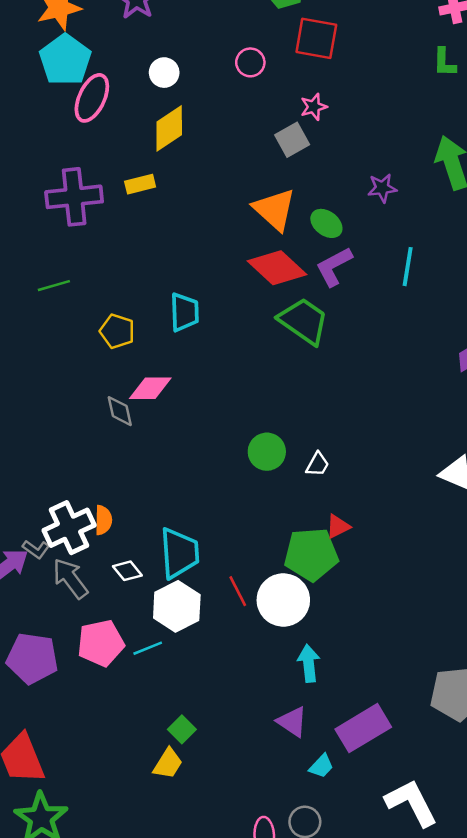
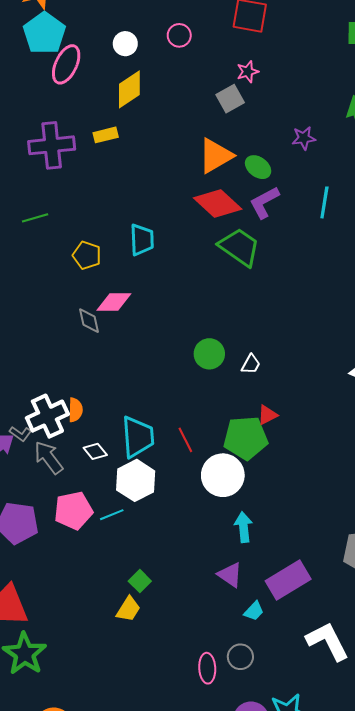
pink circle: (250, 62) -> (179, 35), moved
orange triangle: (274, 209) -> (216, 156), turned 48
red line: (238, 591) -> (185, 440), moved

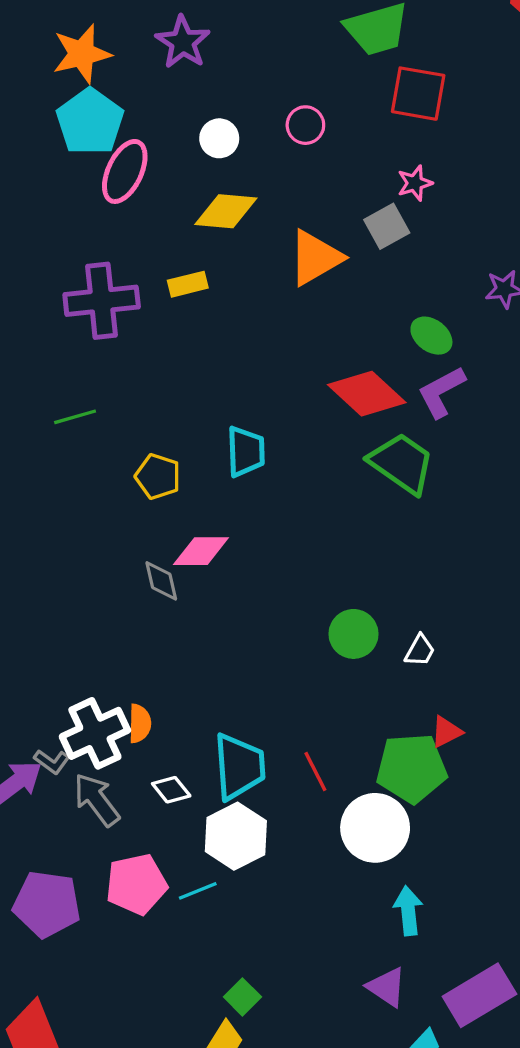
yellow diamond: (129, 89) -> (226, 211), turned 39
orange triangle: (216, 156) -> (315, 258), moved

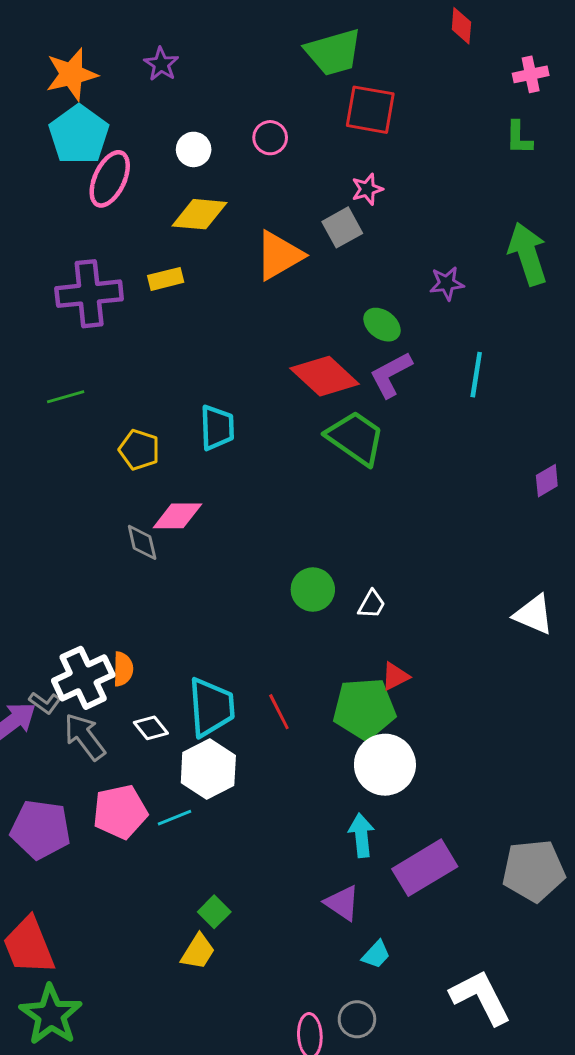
purple star: (183, 42) -> (161, 64), size x0.7
white circle: (375, 828) -> (385, 765), moved
purple rectangle: (479, 995) -> (425, 868), moved

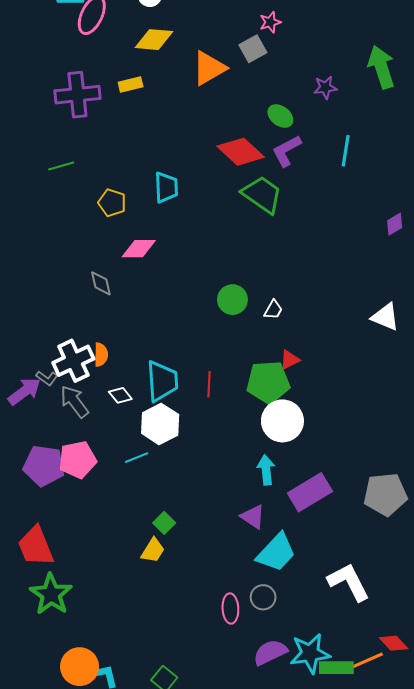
gray diamond: (142, 542) -> (101, 283), moved
red line: (279, 712) -> (209, 384), turned 30
pink pentagon: (120, 812) -> (77, 460), moved
cyan trapezoid: (376, 955) -> (276, 552), size x2.0

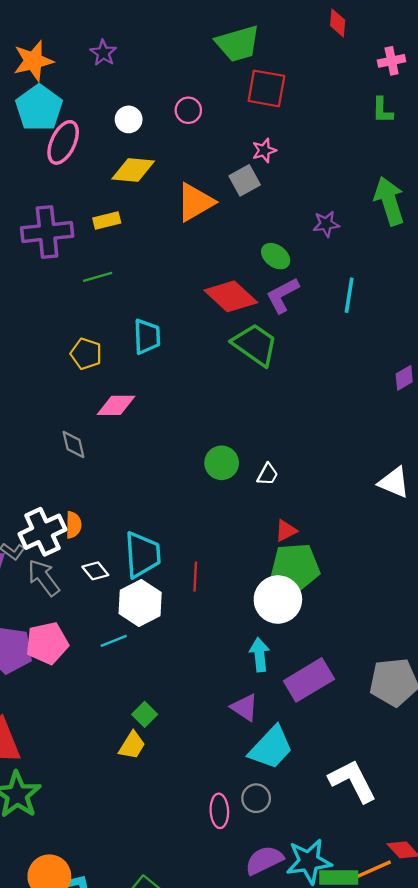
green line: (61, 166) -> (98, 277), moved
green pentagon: (268, 382) -> (295, 567), moved
red line: (209, 384) -> (195, 577), moved

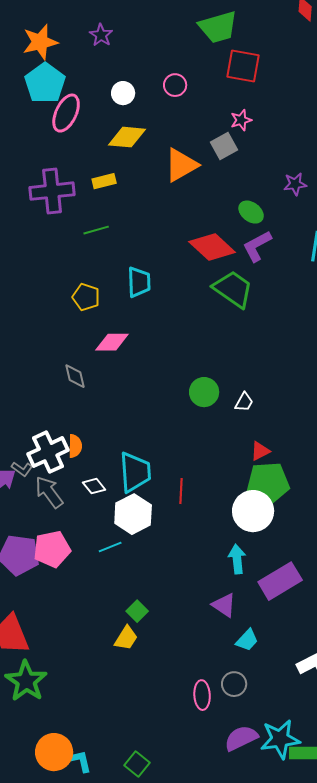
cyan trapezoid: (271, 748) -> (247, 640), size x0.6

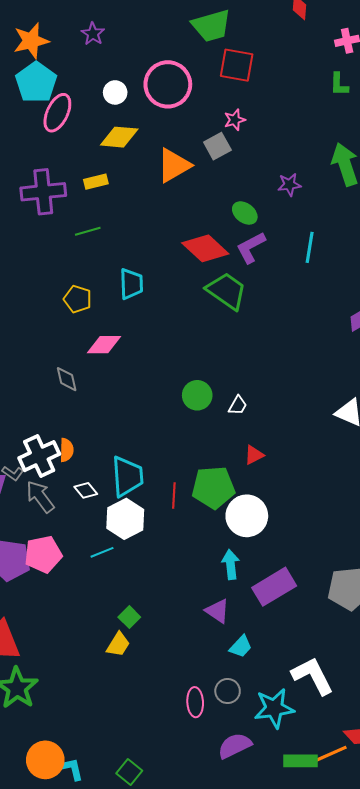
pink circle: (175, 85) -> (168, 84), size x2.0
green pentagon: (268, 483) -> (213, 487), moved
cyan star: (280, 739) -> (274, 708), moved

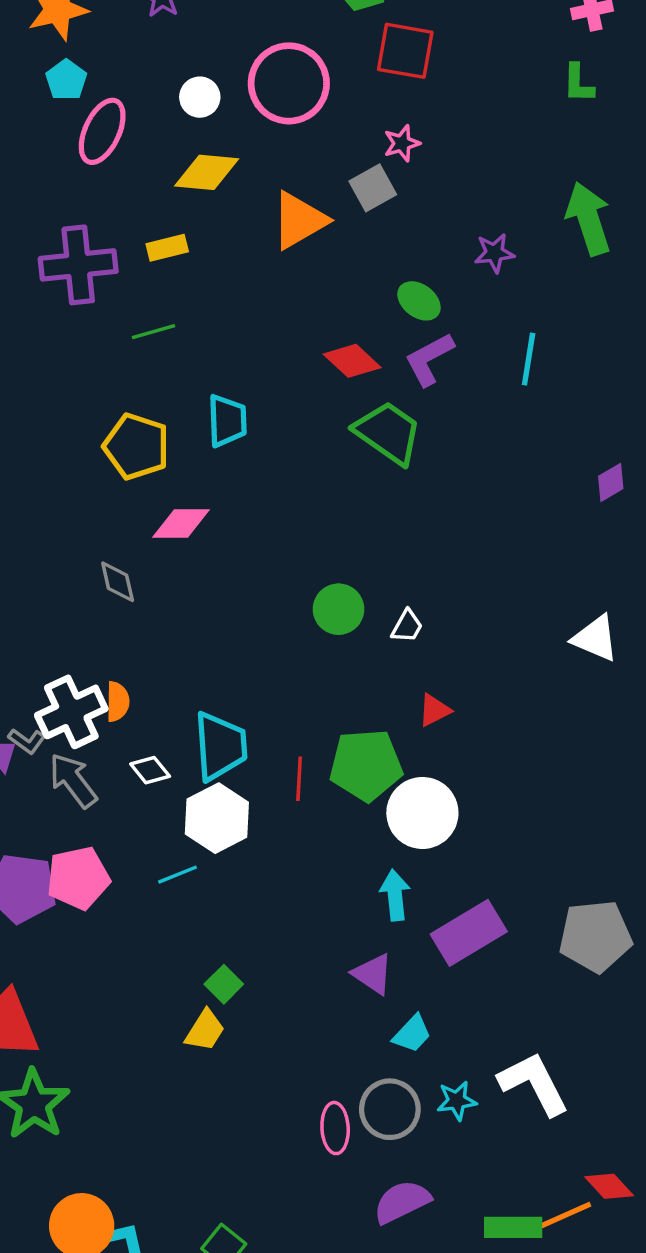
cyan pentagon: (36, 82) -> (66, 80), size x0.6
red diamond: (205, 248) -> (352, 361), size x0.7
yellow pentagon: (78, 299) -> (136, 446), size x1.4
gray circle: (228, 691) -> (390, 1109), size x1.4
cyan star: (274, 708) -> (457, 1101), moved, size x0.6

